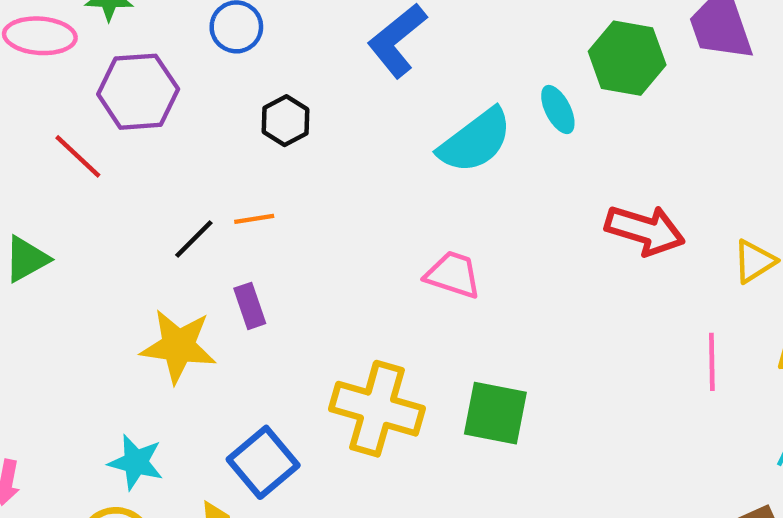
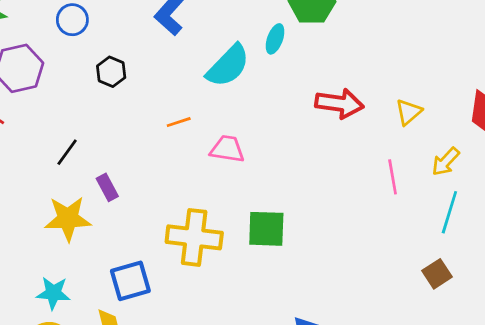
cyan ellipse: (558, 109) -> (275, 39), turned 56
orange line: (254, 219) -> (179, 122), moved
blue square: (263, 462) -> (130, 281), turned 33

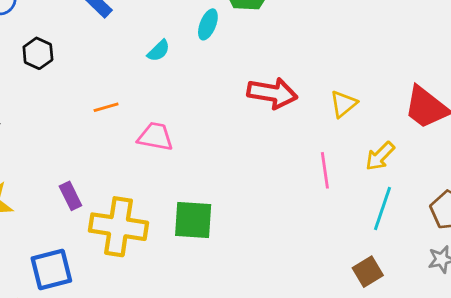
cyan semicircle: (228, 66) -> (159, 51), size x0.5
purple rectangle: (107, 187) -> (70, 196), moved

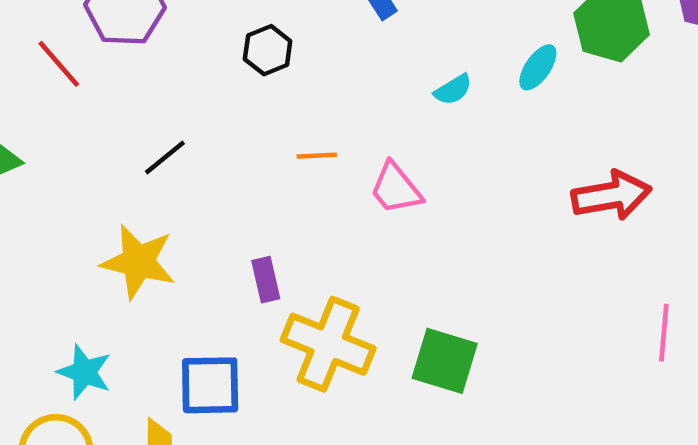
red arrow: (272, 93) -> (611, 196), turned -33
orange line: (106, 107) -> (317, 156), moved
pink trapezoid: (155, 137) -> (396, 188), moved, turned -153

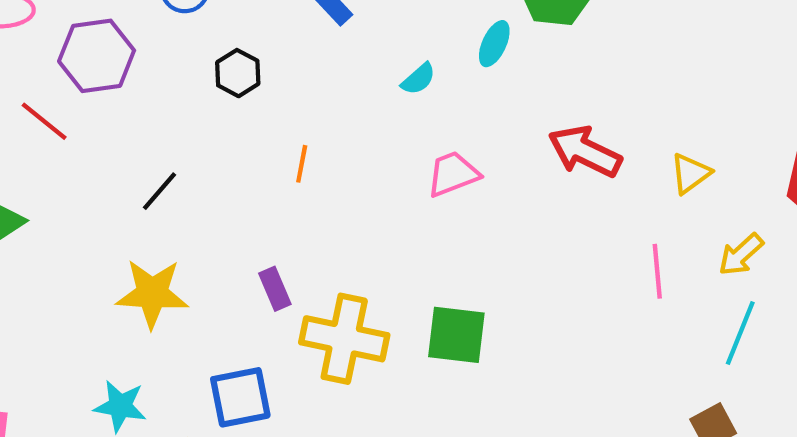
orange line: (317, 156) -> (302, 164), turned -66
pink trapezoid: (396, 188) -> (453, 174), moved, turned 118
red arrow: (611, 196) -> (585, 151), turned -134

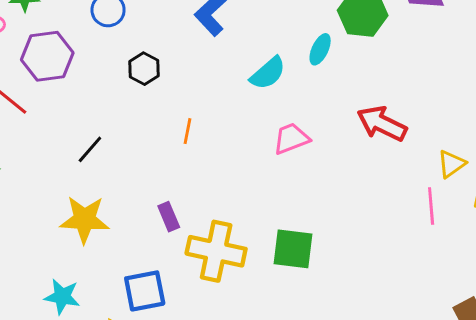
cyan semicircle: (418, 79) -> (268, 73), size x1.5
yellow triangle: (690, 173) -> (451, 164), moved

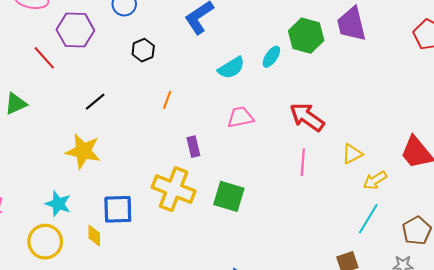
pink line: (431, 206) -> (303, 162), moved
purple rectangle: (169, 217) -> (193, 147), moved

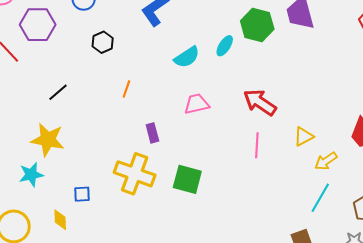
cyan star: (58, 204) -> (31, 175), moved, turned -30
blue square: (118, 209) -> (82, 194), size x0.6

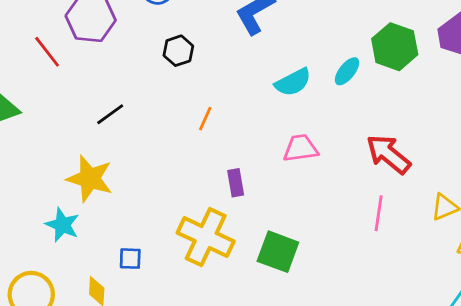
cyan star: (31, 175) -> (62, 225), turned 30

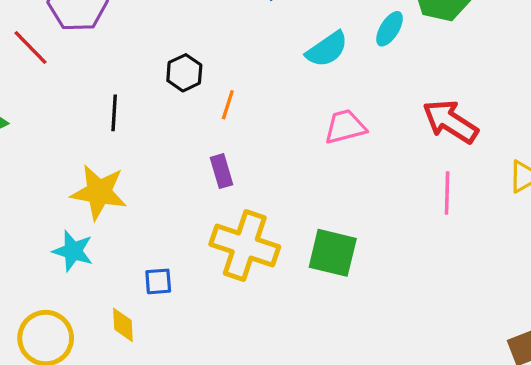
black hexagon: (178, 51) -> (184, 73), moved
black line: (110, 114) -> (114, 113), turned -44
purple rectangle: (236, 183) -> (221, 171), moved

